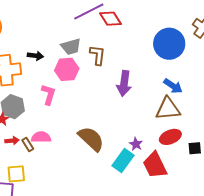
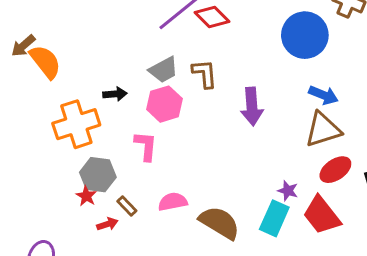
pink semicircle: (41, 137) -> (173, 202), moved
brown semicircle: (91, 139) -> (219, 223), moved
brown rectangle: (28, 144) -> (127, 206), moved

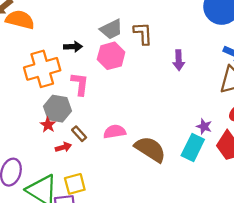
orange semicircle: (45, 62) -> (20, 20), turned -40
purple arrow: (252, 107) -> (179, 60), size x0.7
pink L-shape: (146, 146) -> (80, 84), moved

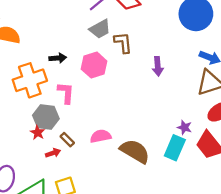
gray trapezoid: (111, 29) -> (100, 29), moved

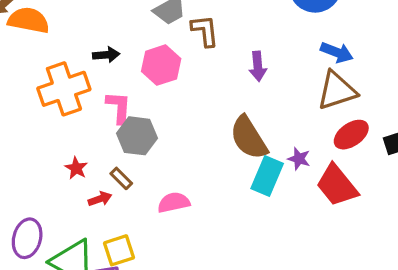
gray hexagon: (46, 117) -> (137, 136), moved
pink semicircle: (101, 136) -> (174, 202), moved
cyan rectangle: (175, 148) -> (267, 176), moved
brown semicircle: (135, 151) -> (249, 138), moved, turned -152

